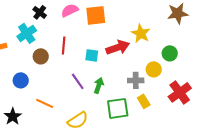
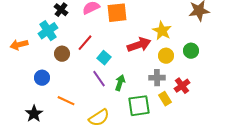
red line: (64, 45) -> (85, 43), turned 36
cyan square: (92, 55) -> (104, 58), moved, turned 32
yellow circle: (154, 69) -> (166, 56), moved
red cross: (180, 92) -> (182, 86), moved, size x0.7

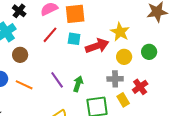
red line: (85, 43) -> (50, 35), moved
cyan square: (104, 58) -> (74, 39), moved, turned -32
orange line: (66, 101) -> (24, 85), moved

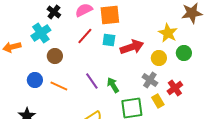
yellow star: (120, 32) -> (168, 33), moved
gray cross: (115, 79) -> (150, 80), turned 35
green arrow: (78, 84) -> (113, 85), turned -49

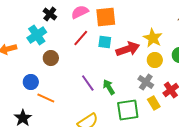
yellow star: (168, 33) -> (153, 38), moved
orange line: (59, 86) -> (46, 98), moved

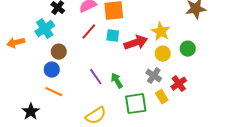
blue circle: (31, 82) -> (52, 70), moved

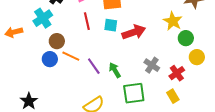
red line: (89, 32) -> (87, 21), turned -54
yellow star: (161, 32) -> (173, 21), moved
yellow circle: (163, 54) -> (197, 57), moved
orange line: (54, 92) -> (71, 56), moved
yellow rectangle: (162, 97) -> (173, 96), moved

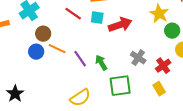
red line: (87, 21) -> (73, 14), turned -42

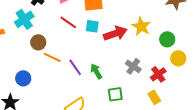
yellow star: (159, 14) -> (141, 26), moved
blue circle: (36, 52) -> (23, 78), moved
green square: (120, 86) -> (115, 94), size x0.7

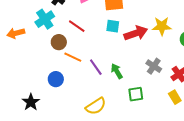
red line: (68, 22) -> (77, 26), moved
yellow star: (141, 26) -> (162, 26), turned -30
blue circle: (23, 78) -> (56, 79), moved

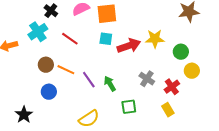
brown circle: (59, 42) -> (46, 65), moved

